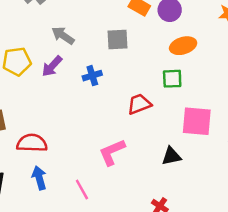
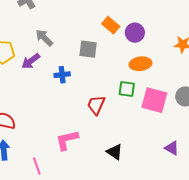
red trapezoid: (139, 104) -> (96, 105), turned -55
pink square: (197, 121) -> (154, 100), moved
black triangle: (171, 156) -> (115, 152), turned 36

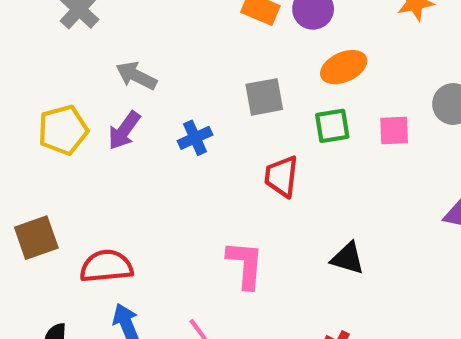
gray square: (88, 49) -> (264, 97), moved
pink square: (154, 100) -> (394, 131), size x0.6
pink L-shape: (67, 140) -> (245, 265), turned 125

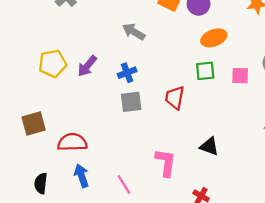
gray arrow: (136, 76) -> (134, 32), moved
gray square: (264, 97) -> (131, 102), moved
pink L-shape: (245, 265) -> (166, 163), moved

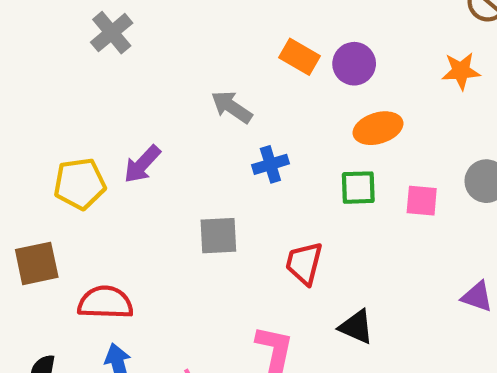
yellow pentagon: (53, 63) -> (80, 184), moved
blue cross: (127, 73) -> (270, 164), moved
red trapezoid: (175, 98) -> (304, 263), moved

